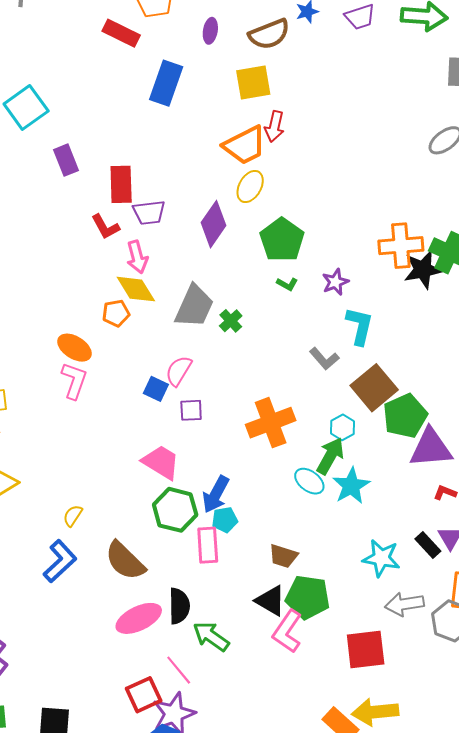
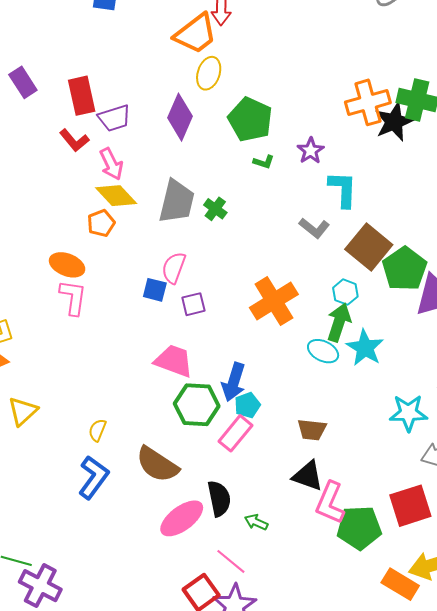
pink rectangle: (208, 545) -> (235, 433), turned 54
green pentagon: (308, 597) -> (359, 528), moved
green arrow: (211, 636) -> (256, 522), size x0.6

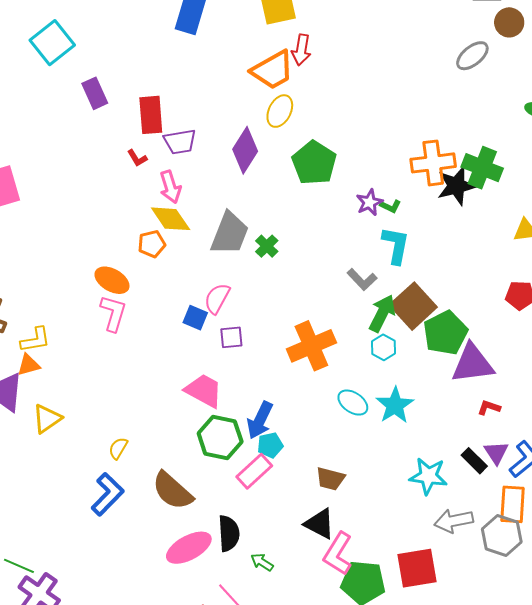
red L-shape: (74, 140) -> (137, 158), size x0.7
green L-shape: (264, 162) -> (390, 206), moved
green arrow: (339, 322) -> (382, 313), moved

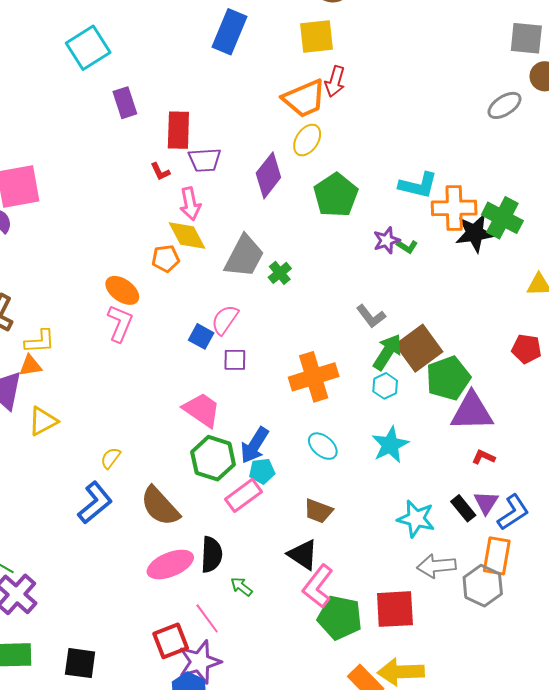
cyan L-shape: (396, 245) -> (418, 185), moved, turned 87
cyan ellipse: (353, 403) -> (323, 446), moved

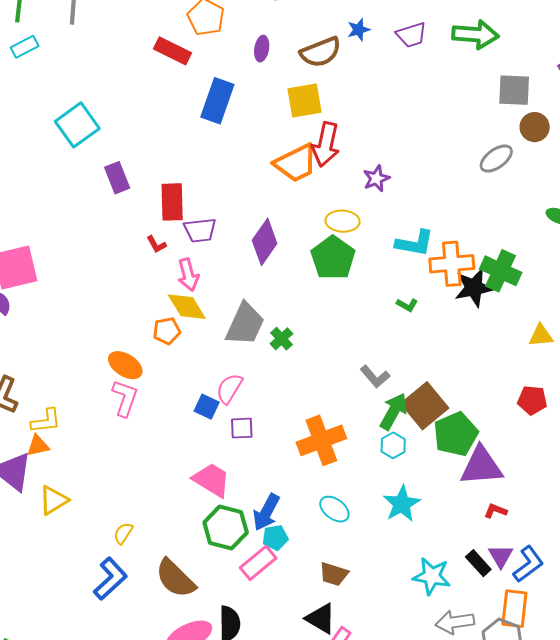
red arrow: (335, 81) -> (326, 144), size x1.4
yellow ellipse: (307, 140) -> (343, 221), moved, turned 64
purple star: (387, 240) -> (376, 179), moved

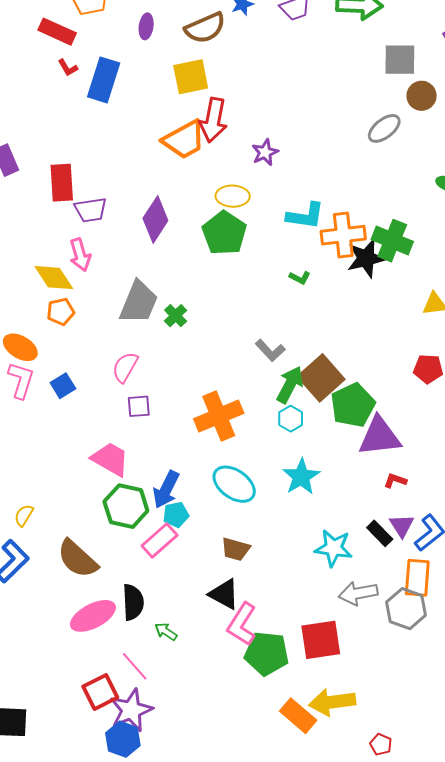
red L-shape: (156, 244) -> (68, 68), moved
yellow diamond: (187, 307) -> (54, 278), moved
blue square: (207, 407) -> (63, 386), moved, turned 35
cyan ellipse: (334, 509) -> (234, 484), size x1.4

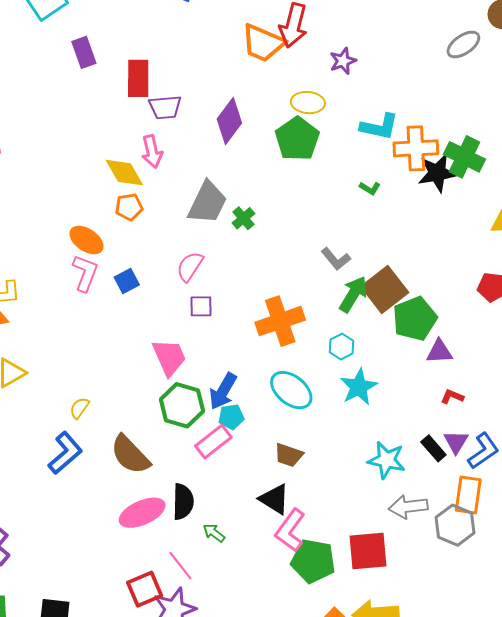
orange trapezoid: (184, 140) -> (263, 43), turned 48
cyan hexagon: (291, 419) -> (342, 347), moved
purple triangle: (380, 436) -> (439, 352), size x0.6
pink trapezoid: (110, 459) -> (169, 357), turned 33

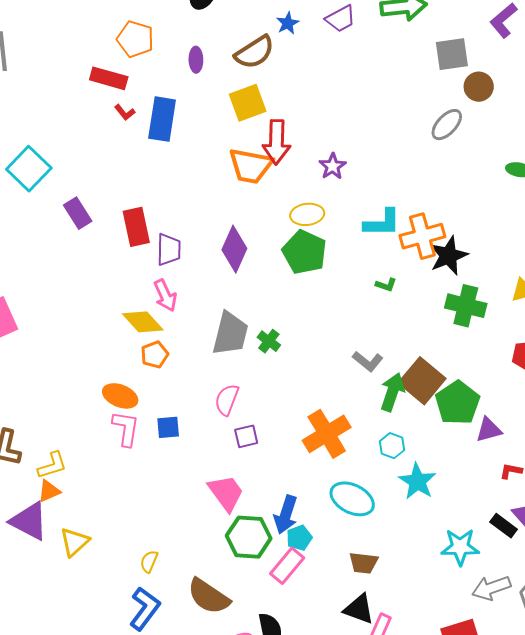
purple trapezoid: (165, 107) -> (169, 249), turned -72
green cross: (464, 157) -> (466, 306), moved
blue square: (127, 281) -> (168, 427), turned 35

